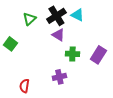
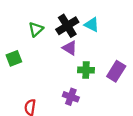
green square: (10, 44) -> (14, 58), turned 32
purple cross: (59, 77) -> (71, 97), turned 32

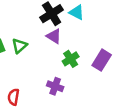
green triangle: (36, 29) -> (19, 46), moved
green cross: (86, 70) -> (71, 59), turned -35

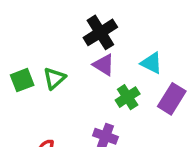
cyan triangle: (77, 12) -> (151, 63), moved

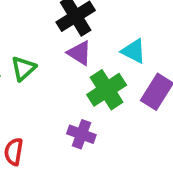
green cross: (128, 97) -> (107, 90), size x1.4

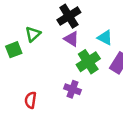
green triangle: (23, 68) -> (33, 34), moved

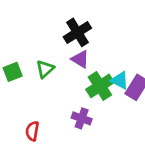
green triangle: (33, 34) -> (45, 69), moved
cyan triangle: (105, 38) -> (120, 80), moved

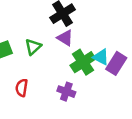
red semicircle: (32, 131) -> (22, 88), moved

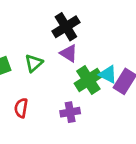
purple cross: (66, 92) -> (70, 112), turned -30

